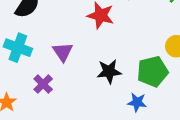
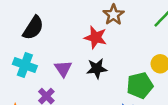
black star: (109, 71) -> (97, 69), moved

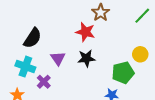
black semicircle: (33, 28) -> (33, 38), moved
cyan cross: (25, 65) -> (25, 67), moved

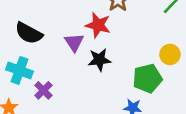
black semicircle: (33, 38) -> (29, 33), turned 85
purple triangle: (58, 58) -> (74, 42), moved

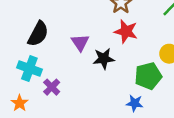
red star: (98, 25) -> (126, 31), moved
black semicircle: (29, 33) -> (38, 34), turned -90

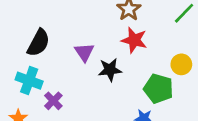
green pentagon: (148, 76) -> (158, 89), turned 30

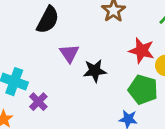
red star: (134, 40) -> (142, 51), moved
black semicircle: (39, 43) -> (48, 20), moved

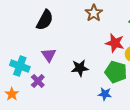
purple triangle: (69, 53) -> (49, 55), moved
black star: (95, 71) -> (80, 68), moved

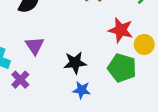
blue star: (105, 94) -> (82, 90), moved

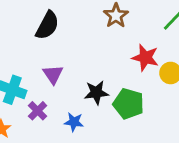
green pentagon: (122, 68) -> (129, 104), moved
blue star: (82, 90) -> (74, 122), moved

